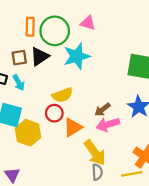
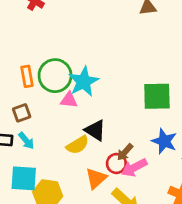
pink triangle: (88, 23) -> (69, 100), moved
cyan star: (77, 56) -> (84, 82), moved
black triangle: (40, 57) -> (95, 130), moved, turned -42
red circle: (54, 113) -> (116, 163), moved

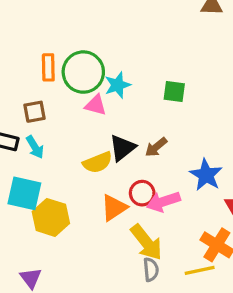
cyan star: (84, 82) -> (118, 85), size x0.7
green square: (157, 96) -> (174, 91), moved, size x0.6
black triangle: (95, 130) -> (122, 148), turned 40
brown arrow: (125, 152) -> (156, 147), moved

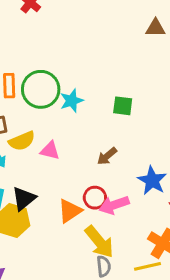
pink triangle: (96, 105) -> (50, 151), moved
black triangle: (122, 148) -> (24, 199), moved
yellow semicircle: (98, 162) -> (22, 141), moved

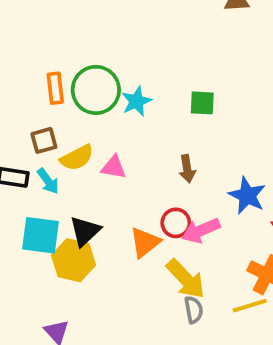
brown arrow: (107, 156) -> (187, 169), turned -55

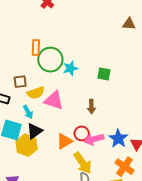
orange rectangle: (55, 88) -> (36, 47), moved
pink triangle: (114, 167) -> (54, 100), size x1.5
cyan arrow: (48, 181) -> (28, 112), moved
blue star: (247, 195) -> (118, 139), moved

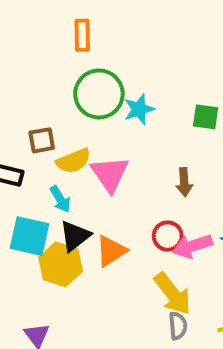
orange rectangle: (36, 47) -> (82, 35), moved
pink triangle: (54, 100) -> (110, 174), turned 40
orange triangle: (64, 141) -> (111, 251), moved

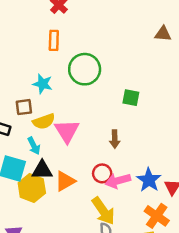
green circle: (99, 94) -> (85, 69), moved
cyan star: (139, 109) -> (43, 84), moved, turned 30
black triangle: (75, 236) -> (42, 170), turned 35

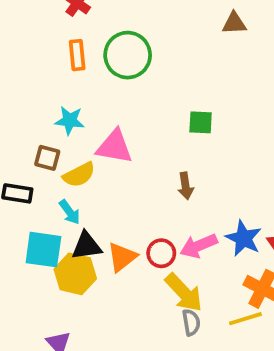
green circle: (85, 69) -> (128, 55), moved
brown square: (24, 107) -> (47, 158), turned 30
pink triangle: (67, 131) -> (115, 147), moved, turned -40
red circle: (102, 173) -> (161, 253), moved

